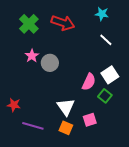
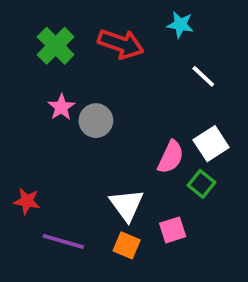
cyan star: (102, 14) -> (180, 25), moved

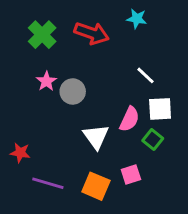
white line: (203, 76) -> (145, 75), moved
white square: (211, 144) -> (160, 109), turned 30
white triangle: (127, 205) -> (96, 137), moved
orange square: (127, 245) -> (96, 186), size x1.4

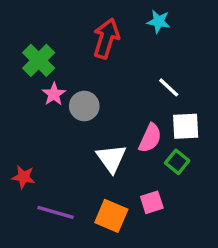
red arrow: (92, 33) -> (106, 38), turned -92
green cross: (42, 35) -> (39, 60), moved

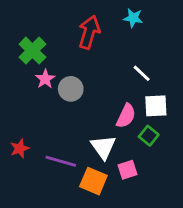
white triangle: (111, 158) -> (103, 147), moved
red star: (23, 177) -> (20, 148), turned -30
purple line: (56, 212) -> (61, 161), moved

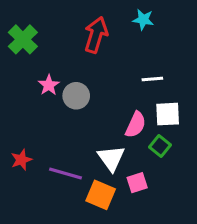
green cross: (32, 51) -> (23, 39), moved
white line: (142, 73) -> (152, 79), turned -48

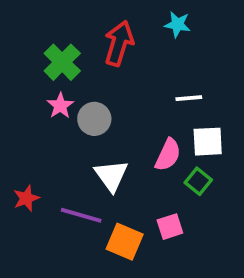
green cross: (23, 39) -> (62, 62), moved
white triangle: (111, 158) -> (111, 176), moved

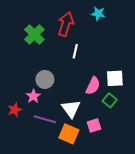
white line: (189, 98) -> (75, 51), moved, turned -72
pink star: (60, 106) -> (33, 96), moved
gray circle: (94, 119) -> (45, 79), moved
white triangle: (111, 176) -> (71, 109), moved

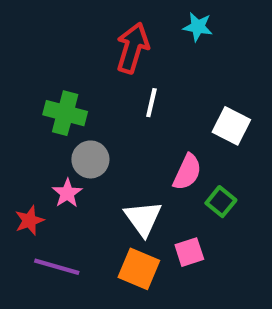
green cross: (34, 34) -> (65, 113), moved, turned -30
white square: (115, 78) -> (231, 126), moved, turned 30
purple line: (45, 119) -> (57, 267), moved

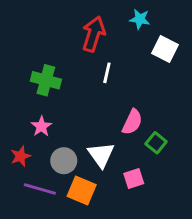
white square: (231, 126) -> (165, 49), moved
gray circle: (90, 159) -> (64, 161), moved
pink star: (67, 193) -> (41, 126), moved
orange square: (139, 269) -> (82, 190), moved

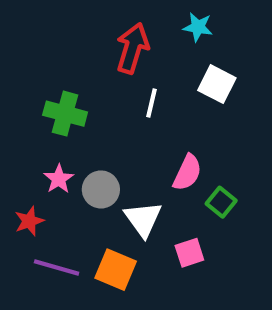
white square: (165, 49) -> (217, 84), moved
gray circle: (64, 161) -> (101, 189), moved

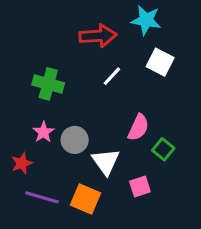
cyan star: (198, 27) -> (146, 20), size x1.4
red arrow: (133, 48) -> (98, 36), turned 69
white line: (152, 103) -> (112, 76), turned 30

